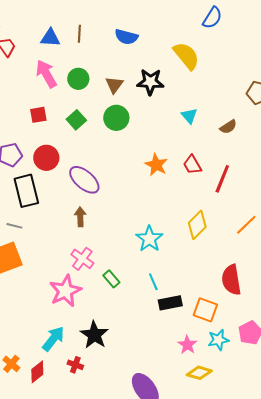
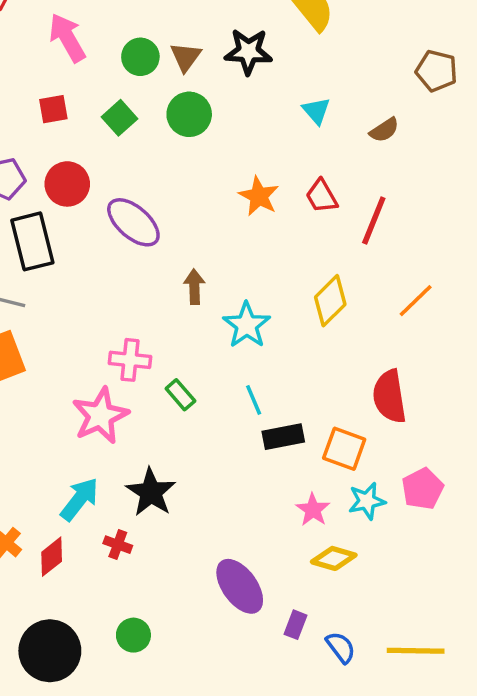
green circle: (78, 79) -> (140, 57), moved
brown arrow: (80, 217) -> (194, 287), moved
pink cross: (82, 259) -> (130, 360), turned -30

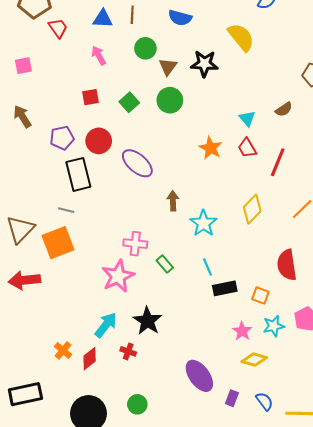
pink arrow: (67, 38) -> (99, 55), size x0.7
green circle: (140, 57) -> (145, 48), moved
cyan triangle: (316, 111) -> (247, 119), moved
orange square: (344, 449) -> (260, 295), size x0.7
blue semicircle: (341, 647) -> (264, 401), moved

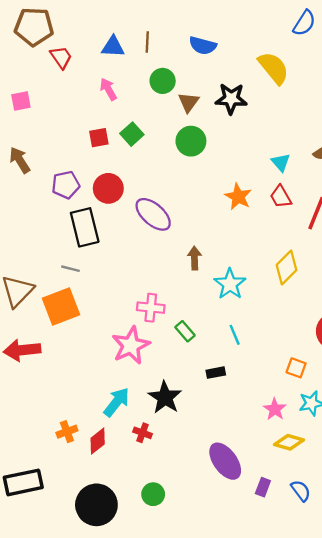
green square: (129, 102) -> (132, 134), moved
black rectangle: (225, 288) -> (216, 373), moved, size x0.7
orange cross: (63, 350) -> (67, 432), turned 30

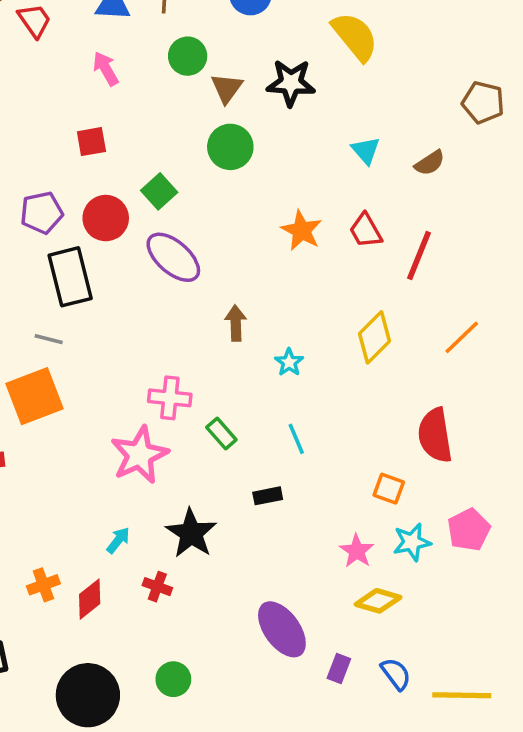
green square: (132, 134) -> (159, 191), moved
cyan triangle: (281, 162) -> (366, 150), moved
cyan star: (230, 284) -> (289, 362), size x0.6
cyan arrow: (117, 402) -> (118, 540), size x0.6

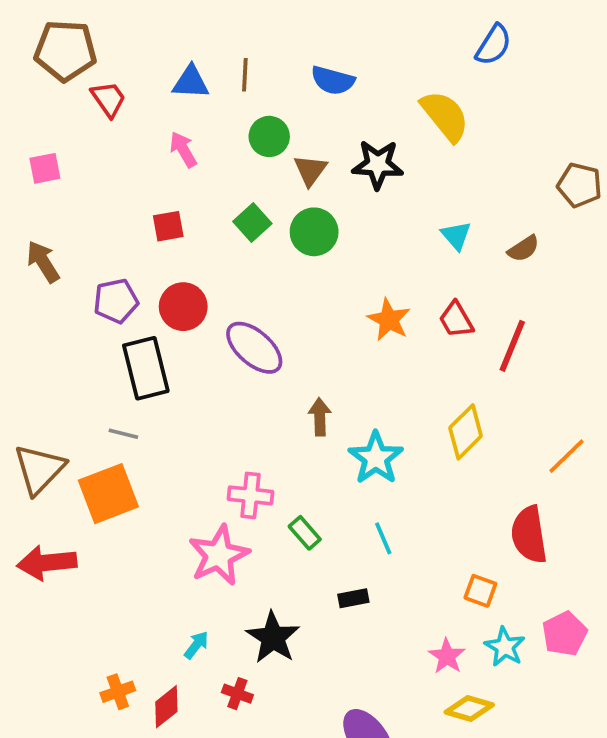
green square: (159, 191) -> (252, 222), moved
orange line: (462, 337) -> (566, 456), moved
cyan star: (289, 362) -> (376, 458), size x1.8
cyan star: (412, 542) -> (505, 647), turned -30

